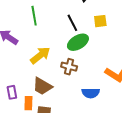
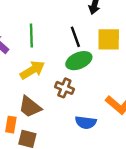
green line: (34, 16) -> (31, 35), moved
yellow square: (100, 21) -> (109, 39), size x1.5

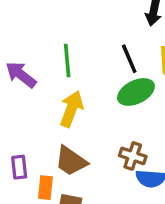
yellow arrow: (32, 70) -> (71, 109), turned -35
brown cross: (64, 88) -> (133, 156), moved

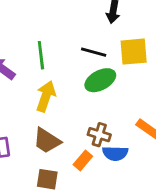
black line: (129, 59) -> (94, 52), turned -50
orange rectangle: (45, 188) -> (83, 160), moved, turned 36

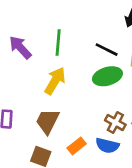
brown cross: (99, 135) -> (115, 122), moved
brown trapezoid: (47, 141) -> (48, 121), turned 72

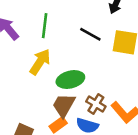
green ellipse: (107, 76) -> (70, 80), moved
brown trapezoid: (48, 121) -> (64, 105), moved

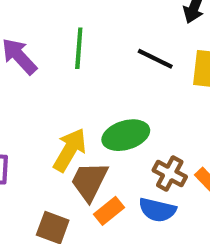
yellow arrow: (40, 62) -> (70, 150), moved
brown trapezoid: (64, 105) -> (89, 181), moved

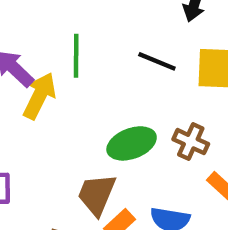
yellow arrow: (70, 150) -> (39, 96), moved
brown cross: (170, 174) -> (191, 142), moved

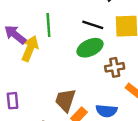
brown cross: (191, 142) -> (115, 67), turned -30
green ellipse: (132, 143) -> (90, 48), moved

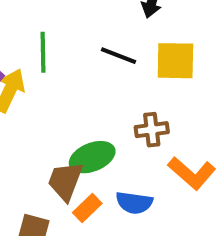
green ellipse: (90, 48) -> (92, 157), moved

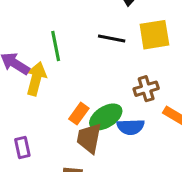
blue semicircle: (134, 203) -> (131, 127), moved
orange rectangle: (87, 208) -> (79, 114), moved

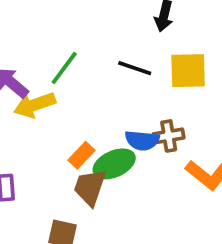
green line: (56, 46) -> (64, 68), turned 40
yellow arrow: (36, 79) -> (35, 105), turned -132
blue semicircle: (131, 127) -> (142, 140), moved

